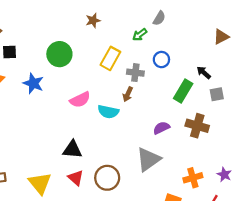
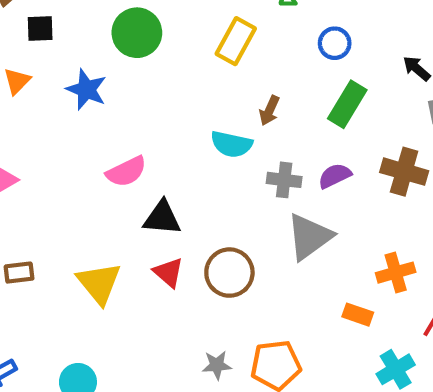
gray cross: (135, 73) -> (284, 180), moved
green rectangle: (183, 91) -> (347, 104), moved
pink semicircle: (80, 100) -> (126, 172), moved

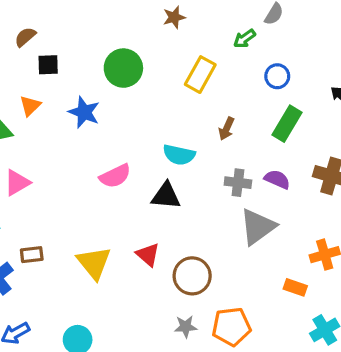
cyan semicircle: (232, 144) -> (179, 155), moved
purple semicircle: (335, 176) -> (277, 179), turned 50
black triangle: (162, 218) -> (166, 196), moved
brown circle: (229, 273) -> (192, 276), moved

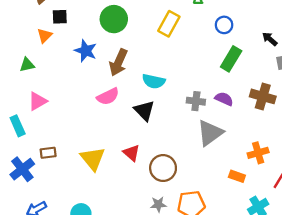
orange triangle: (30, 106) -> (45, 35), moved
brown arrow: (226, 129) -> (118, 62), moved, size x1.6
black triangle: (166, 196) -> (144, 111), turned 40

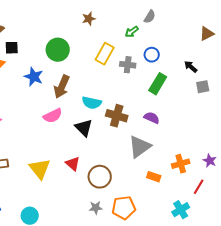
brown cross: (263, 96) -> (117, 116), moved
gray cross: (196, 101) -> (128, 65), moved
orange rectangle: (237, 176) -> (154, 177), moved

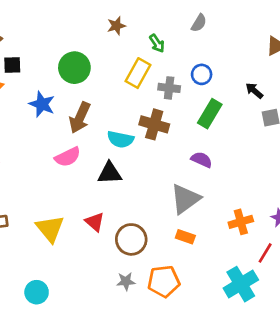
green arrow: (132, 32) -> (157, 43), moved, turned -88
brown cross: (117, 116) -> (154, 124), moved
black triangle: (84, 128) -> (110, 173), turned -48
orange rectangle: (154, 177) -> (185, 237), moved
cyan cross: (181, 210) -> (241, 284), size x1.4

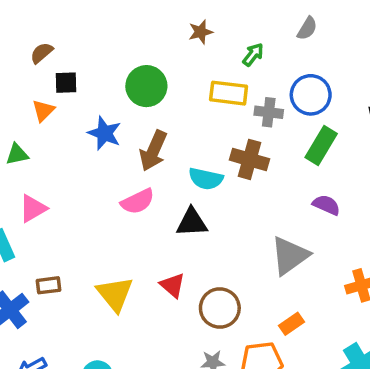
green arrow: (157, 43) -> (253, 55), turned -108
yellow rectangle: (138, 73) -> (229, 93), turned 68
blue circle: (202, 74) -> (311, 95), size x1.5
purple semicircle: (202, 160) -> (326, 205), moved
orange rectangle: (185, 237) -> (291, 324), moved, turned -54

